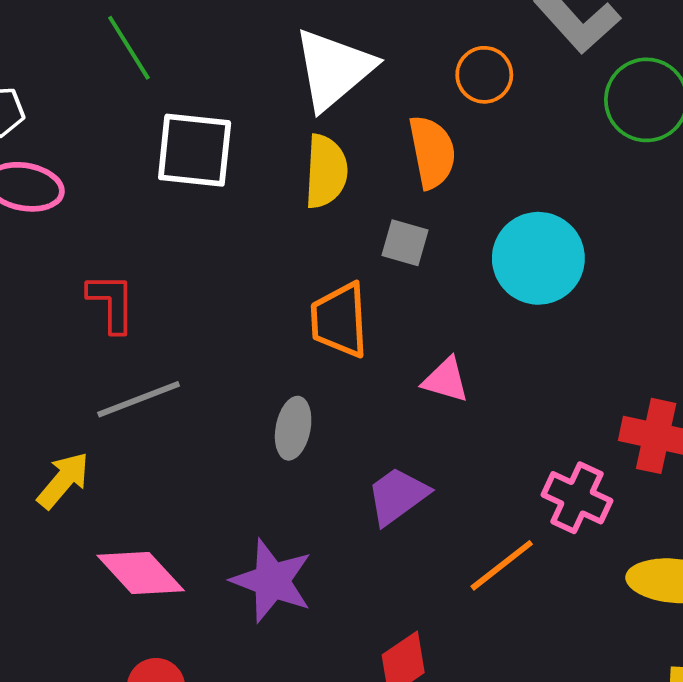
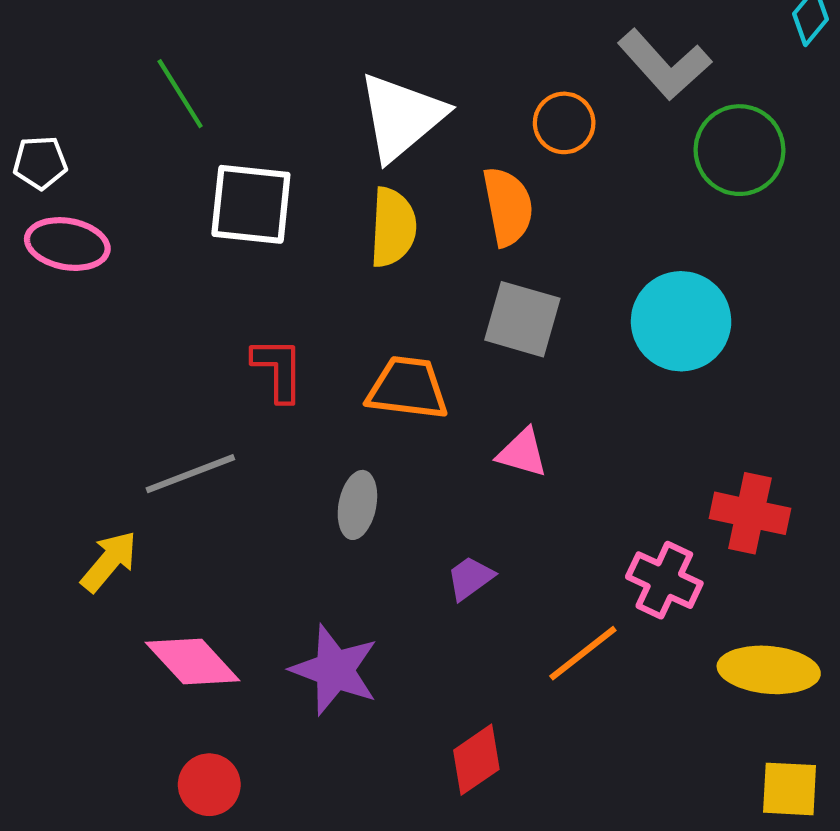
gray square: (405, 243) -> (522, 319), moved, size x1.5
cyan circle: (538, 258) -> (681, 321), moved
red L-shape: (112, 303) -> (278, 369), moved
orange trapezoid: (339, 320) -> (408, 388), turned 100
purple trapezoid: (397, 496) -> (470, 578), size x0.7

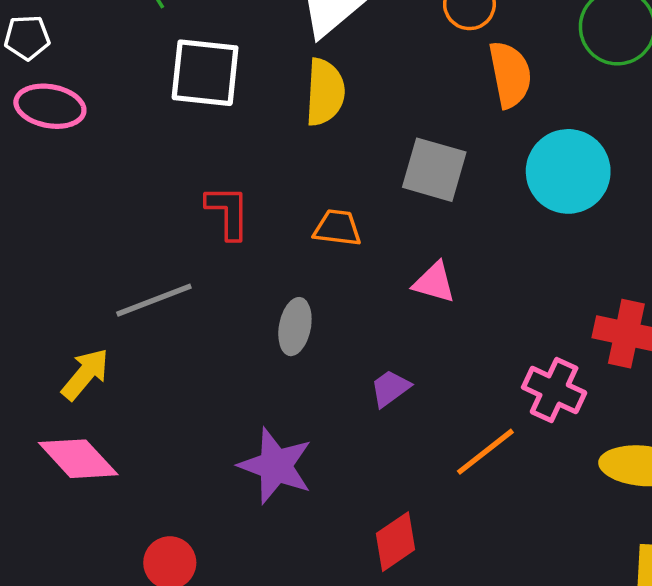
orange semicircle: (508, 206) -> (510, 74), moved
orange trapezoid: (408, 388) -> (337, 228), size x0.7
pink diamond: (193, 662) -> (78, 459), moved

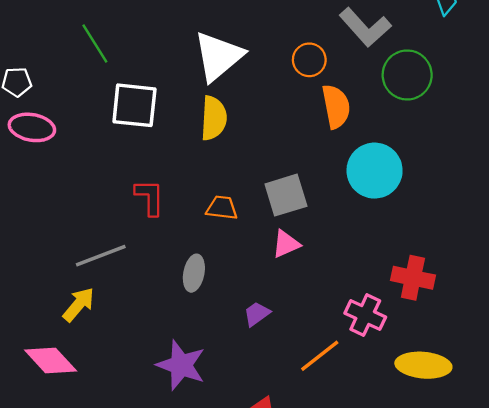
gray square: (434, 170) -> (286, 195), moved, turned -33
pink triangle: (434, 282) -> (286, 244), turned -40
yellow arrow: (85, 374) -> (79, 305), moved

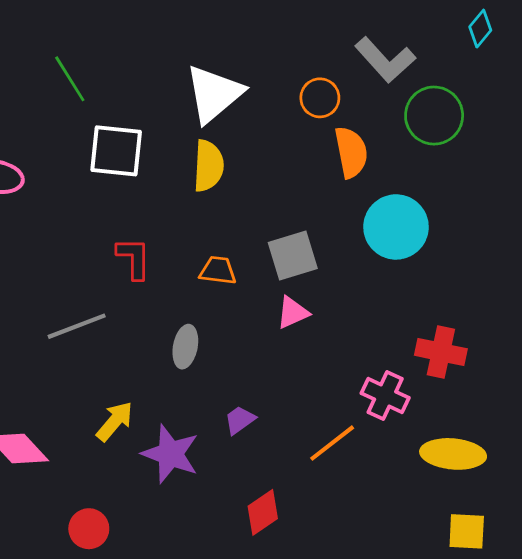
yellow arrow: (79, 305) -> (115, 421), moved
purple trapezoid: (257, 314) -> (240, 420), moved

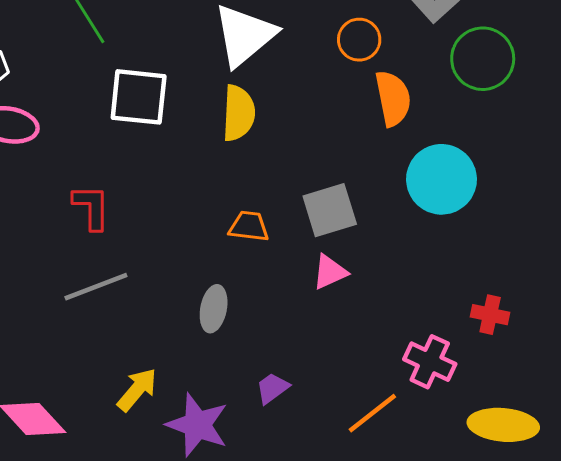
red L-shape: (134, 258) -> (91, 207), moved
red cross: (441, 352) -> (490, 315), size x0.7

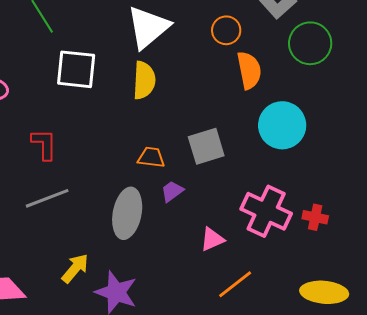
pink triangle: (330, 272) -> (212, 239), moved
gray ellipse: (214, 309) -> (127, 213), size x1.6
pink cross: (430, 362) -> (266, 211), moved, size x1.4
purple trapezoid: (272, 388) -> (172, 191), moved

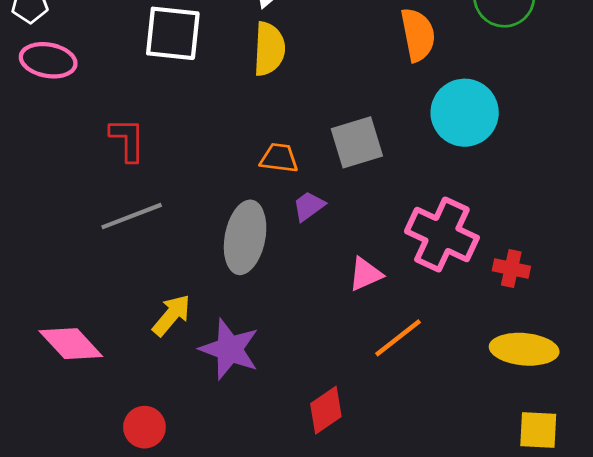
red cross: (315, 217) -> (511, 268), moved

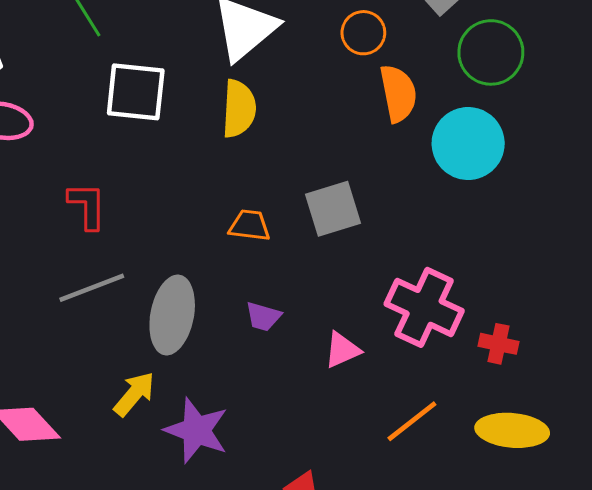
cyan circle: (465, 113) -> (468, 144), moved
purple trapezoid: (309, 206) -> (263, 317), moved, turned -128
gray ellipse: (245, 237) -> (172, 315), moved
orange line: (398, 338) -> (412, 421), moved

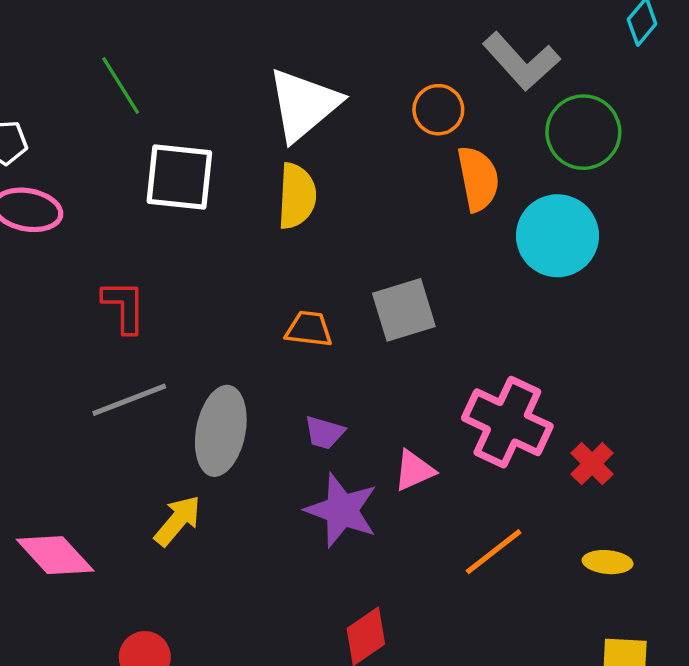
red cross: (498, 344) -> (592, 464), turned 33
purple star: (196, 430) -> (342, 510), moved
yellow ellipse: (512, 430) -> (608, 562), size x0.6

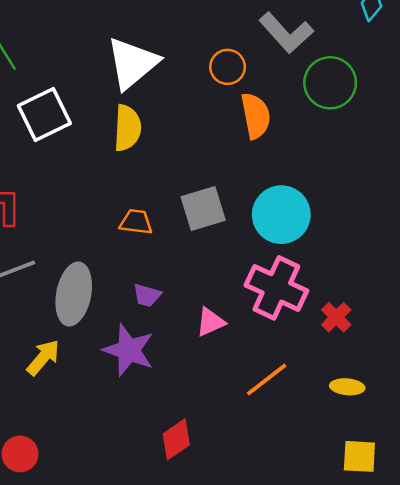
white square: (179, 177) -> (44, 115), turned -32
cyan circle: (557, 236) -> (281, 215), moved
purple star: (342, 510) -> (129, 350), moved

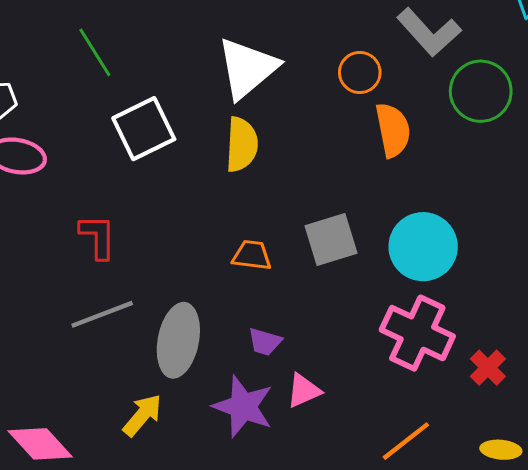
pink triangle: (210, 322) -> (304, 391), moved

